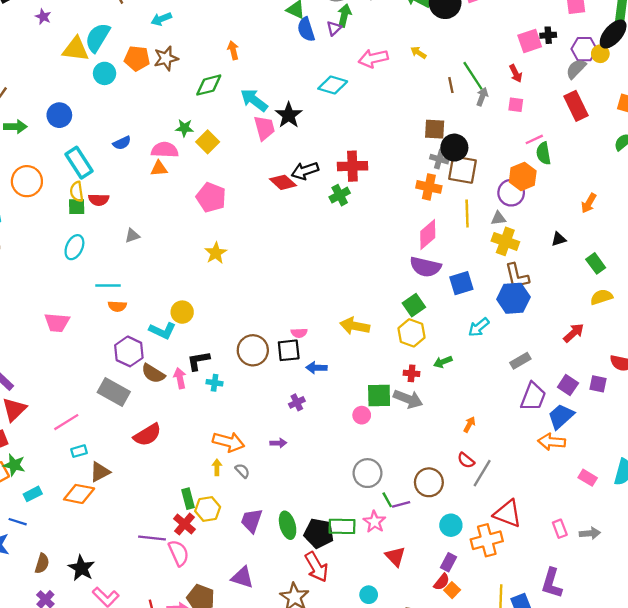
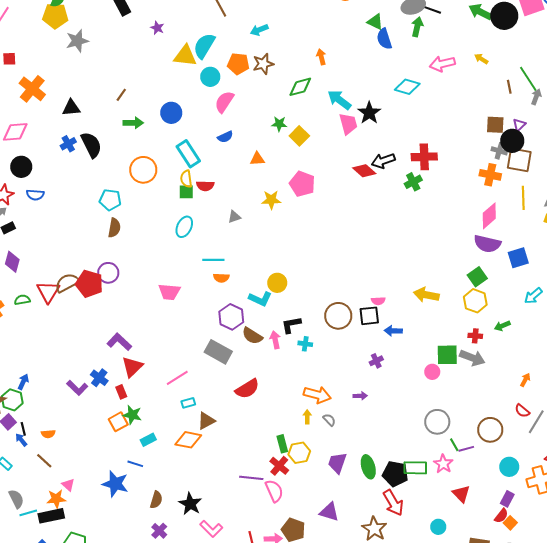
purple triangle: (334, 28) -> (519, 125), moved
pink semicircle: (165, 150) -> (224, 102), moved, turned -60
yellow star: (216, 253) -> (271, 200), moved, turned 30

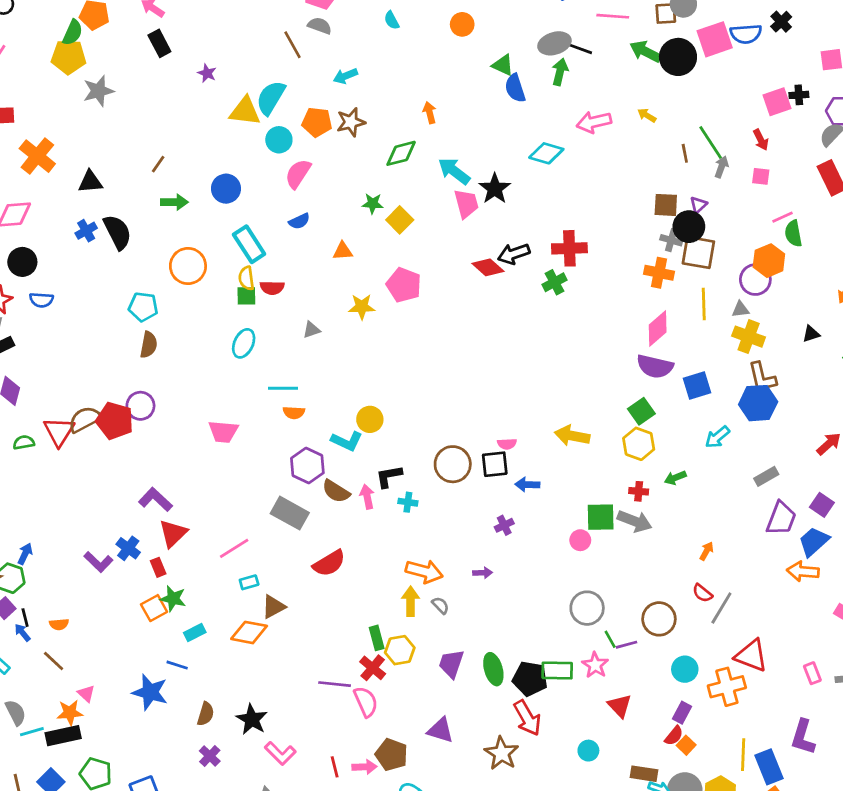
yellow arrow: (307, 417) -> (411, 601), size x1.5

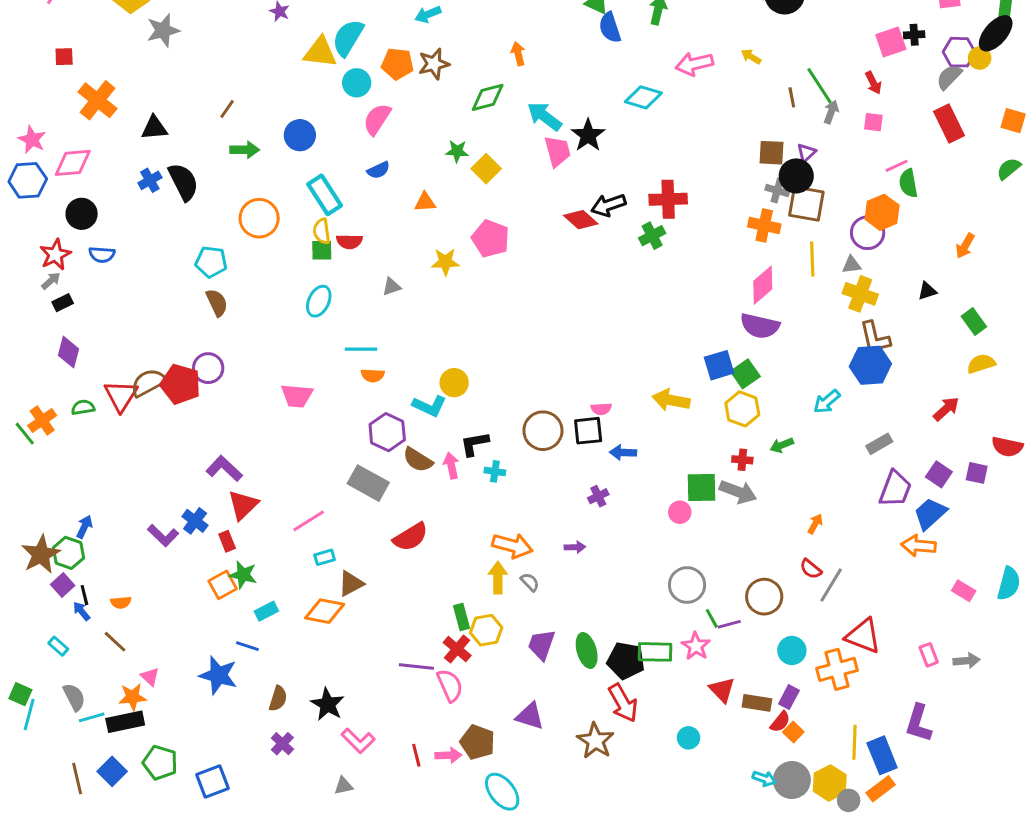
brown semicircle: (149, 345) -> (217, 303), turned -35
blue square: (697, 385) -> (719, 365), moved
brown rectangle: (644, 774) -> (757, 703), moved

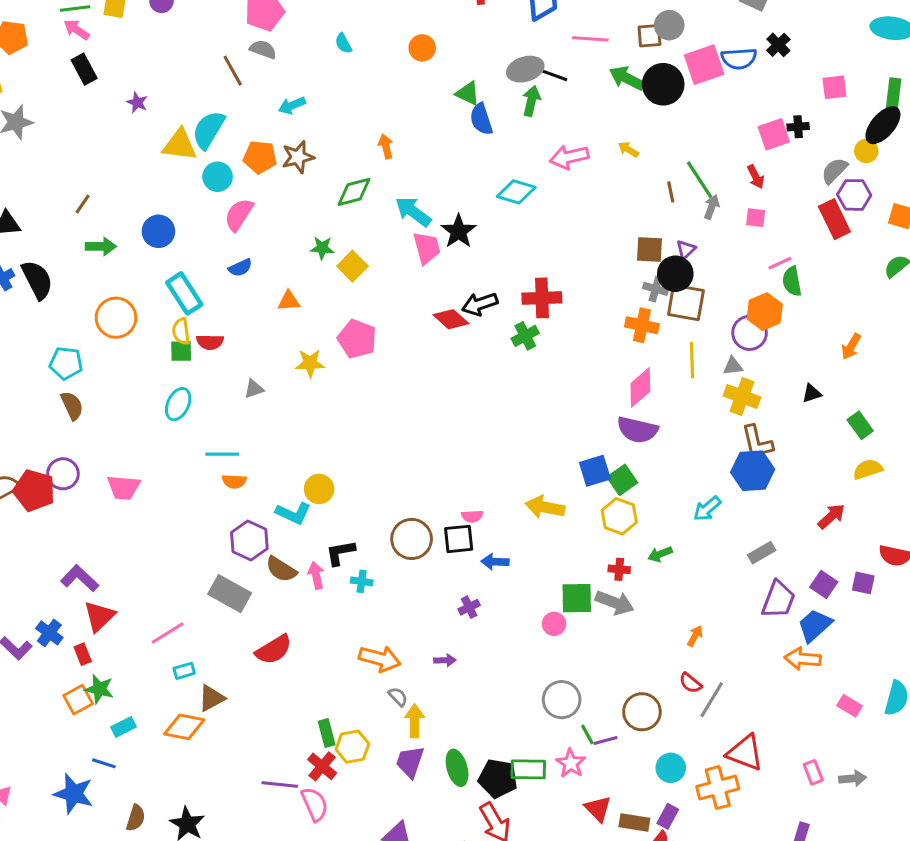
purple hexagon: (959, 52) -> (854, 195), moved
pink trapezoid: (297, 396) -> (124, 487), moved
yellow arrow: (498, 578) -> (415, 721), moved

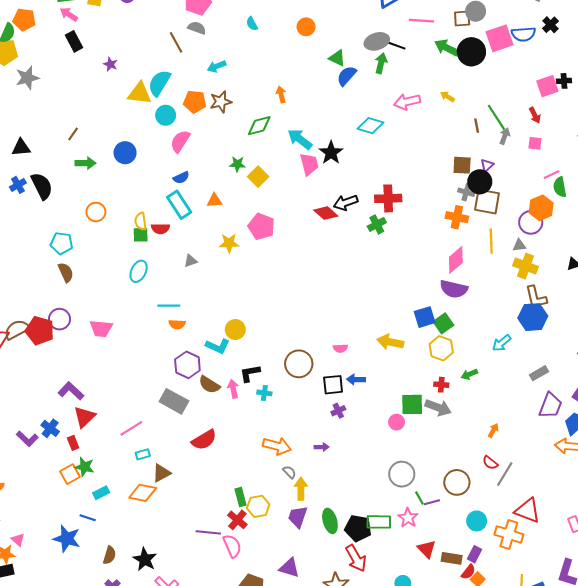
blue semicircle: (481, 119) -> (347, 76), turned 60
cyan rectangle: (184, 293) -> (179, 205), moved
orange circle: (116, 318) -> (96, 212), size x0.7
black square: (459, 539) -> (333, 385), moved
orange cross: (718, 788) -> (509, 534), turned 32

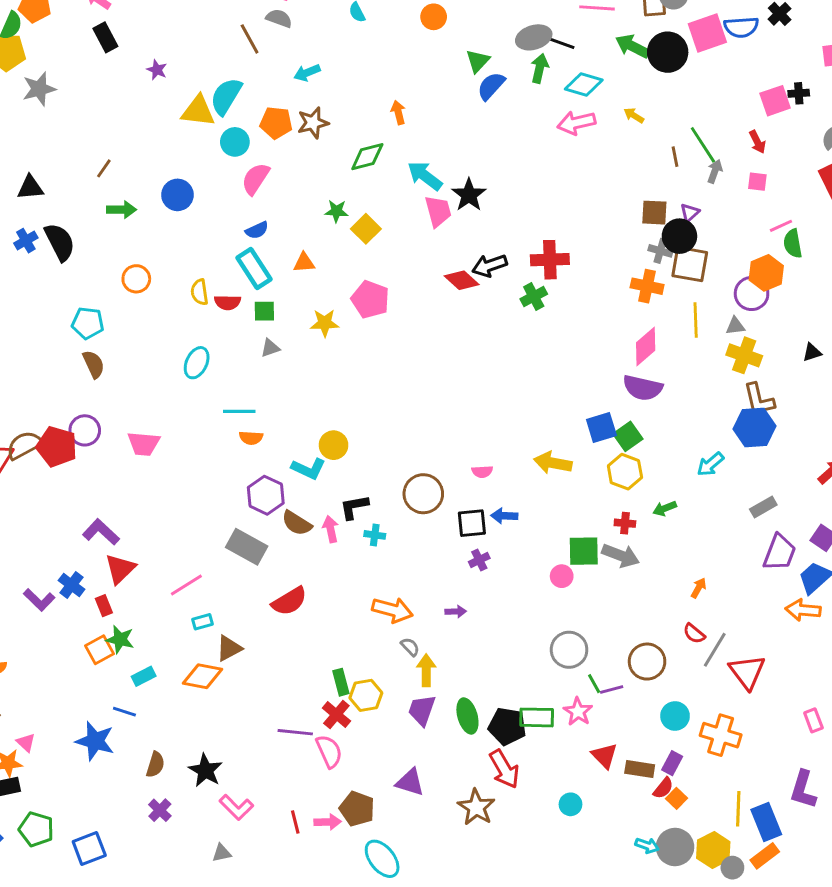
green triangle: (337, 58) -> (478, 61), turned 48
cyan diamond: (371, 126) -> (584, 85), moved
green square: (141, 235) -> (264, 311), moved
red triangle: (528, 511) -> (747, 672), moved, turned 32

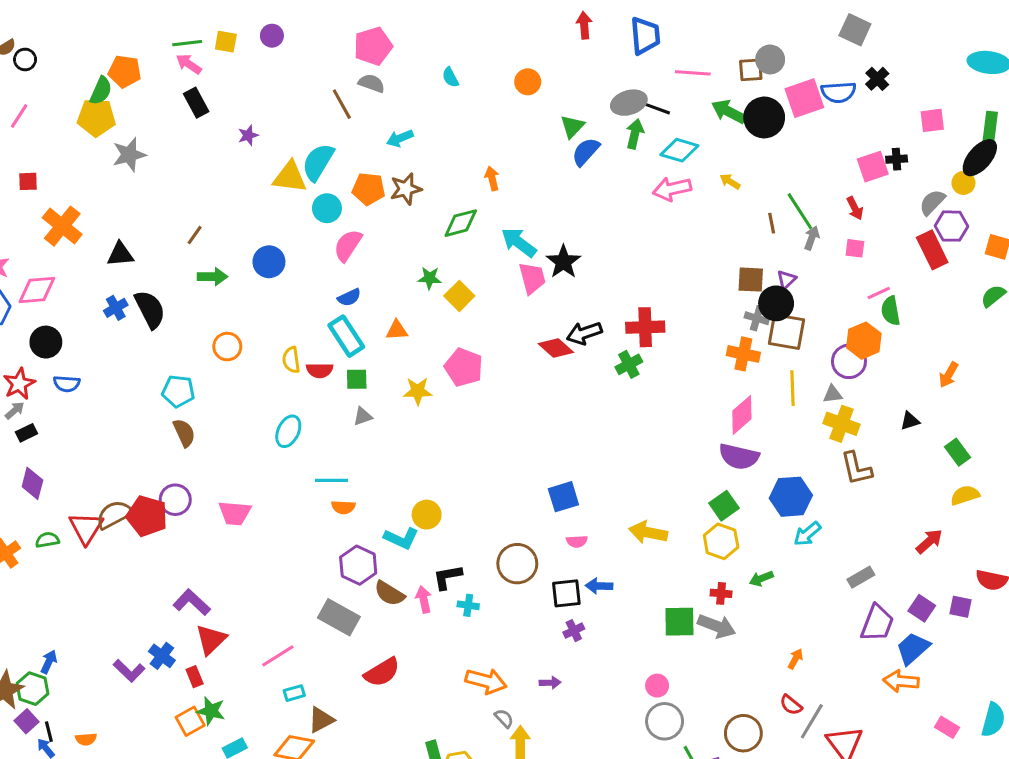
purple star: (157, 70) -> (248, 135), turned 30
blue square: (601, 427) -> (563, 497), moved
blue hexagon: (755, 427) -> (791, 497), moved
pink circle: (562, 576) -> (657, 686), moved

